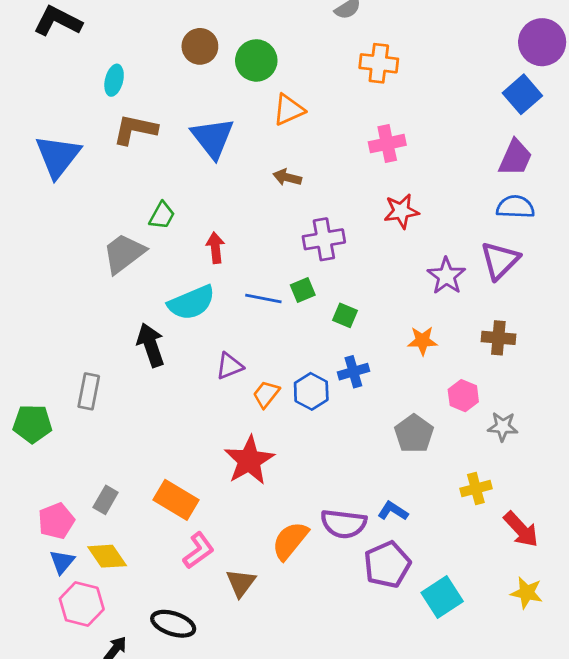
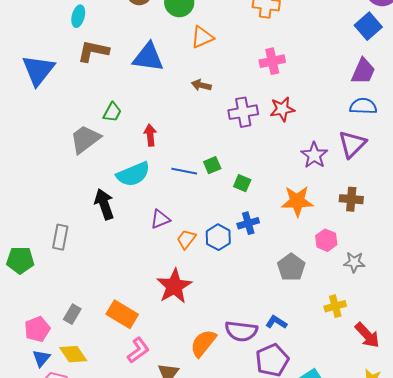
blue triangle: (213, 138) -> (148, 57), turned -44
purple cross: (324, 239) -> (243, 112), moved
orange star: (422, 341) -> (297, 201), size x1.5

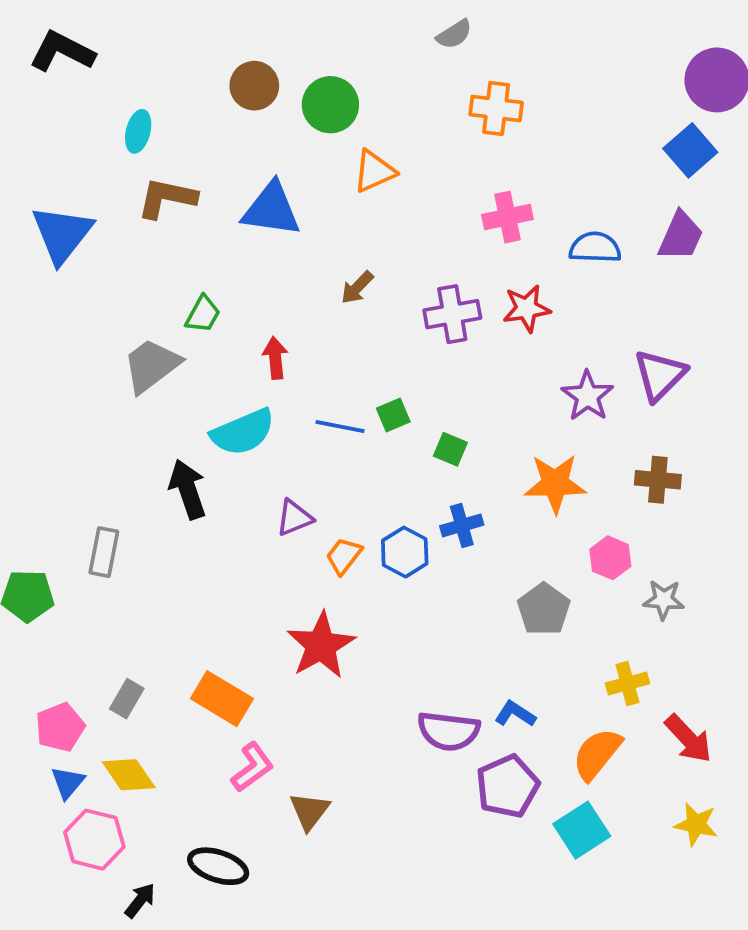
brown arrow: (201, 85) -> (357, 287), moved, turned -60
blue semicircle: (363, 106) -> (595, 247), moved
orange semicircle: (203, 343) -> (597, 754), moved

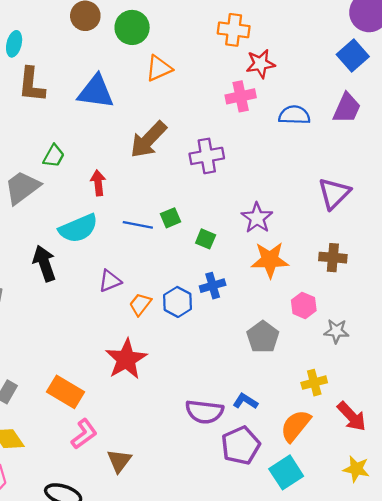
brown L-shape: (167, 198) -> (32, 85), turned -96
brown arrow: (357, 287) -> (148, 140), size x1.8
red star: (527, 308) -> (260, 64), moved
purple star: (587, 396) -> (257, 218), moved

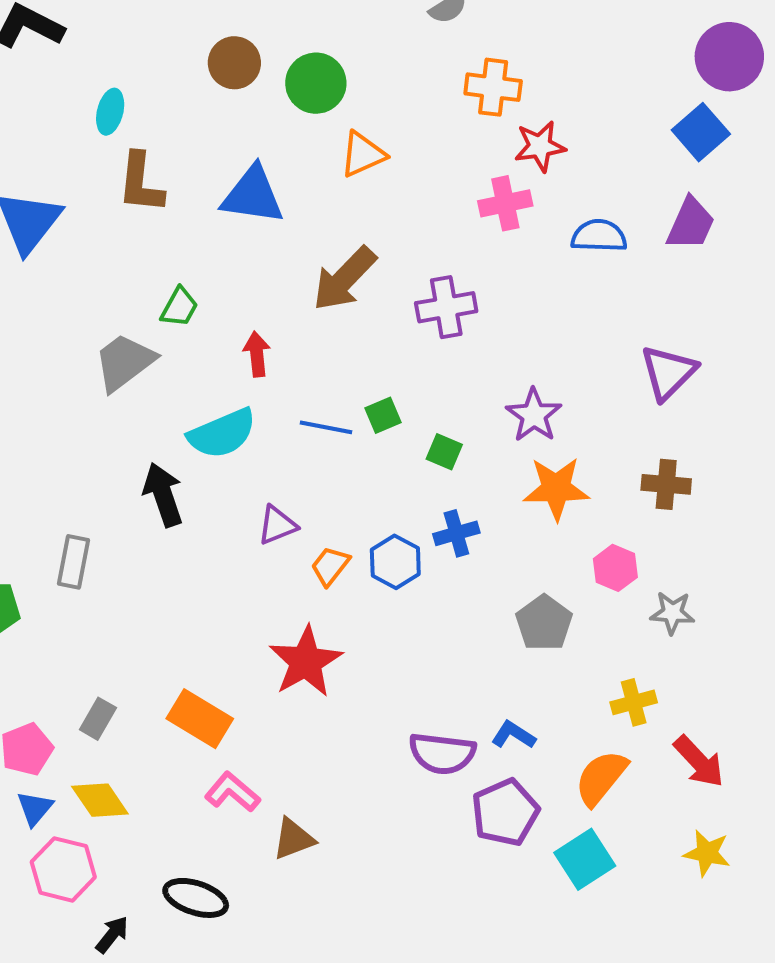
pink L-shape: (84, 434) -> (232, 792), turned -104
brown triangle: (119, 461) -> (293, 839), turned 32

